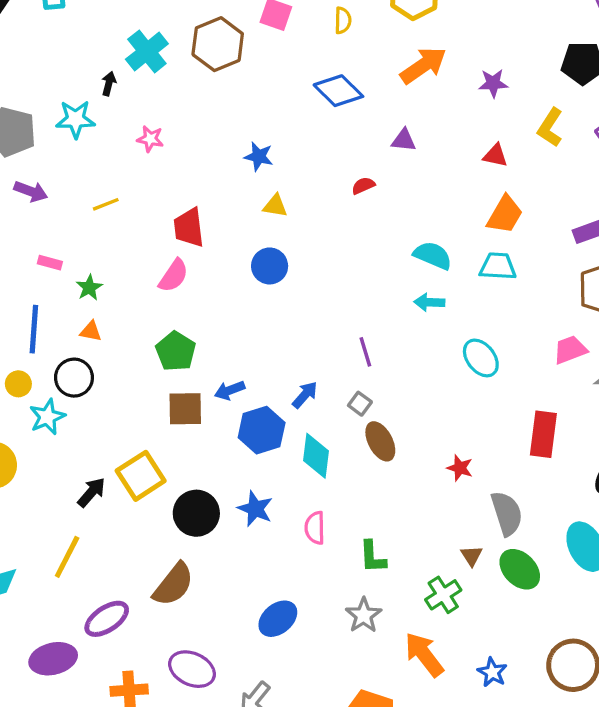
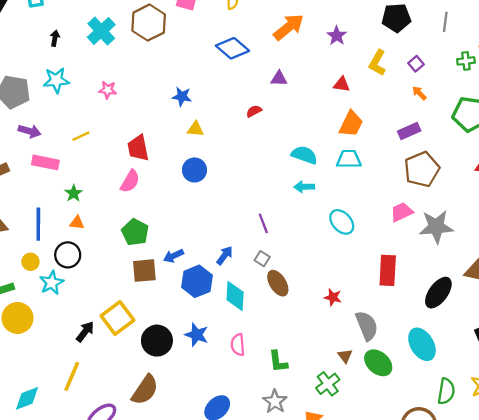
purple star: (493, 83) -> (337, 36), turned -30
black arrow: (109, 84) -> (55, 38), moved
pink rectangle: (50, 263) -> (45, 162), moved, size x1.6

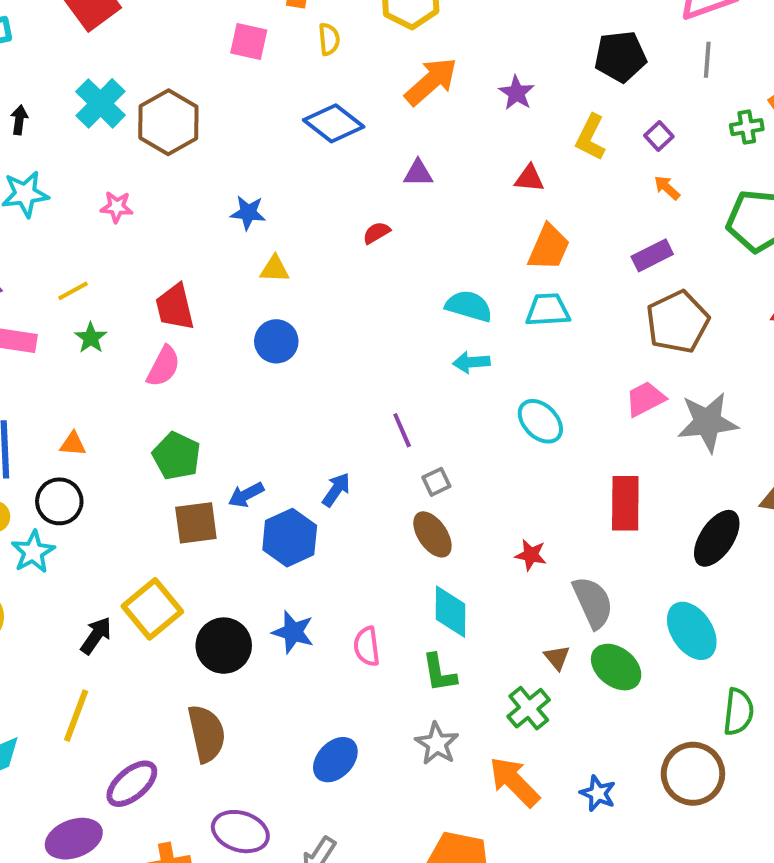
brown hexagon: (149, 23) -> (168, 122), moved
green star: (74, 193) -> (91, 338), moved
gray square: (262, 259) -> (436, 482), moved, turned 35
cyan diamond: (235, 296) -> (451, 612), moved
brown semicircle: (145, 390) -> (206, 734), turned -44

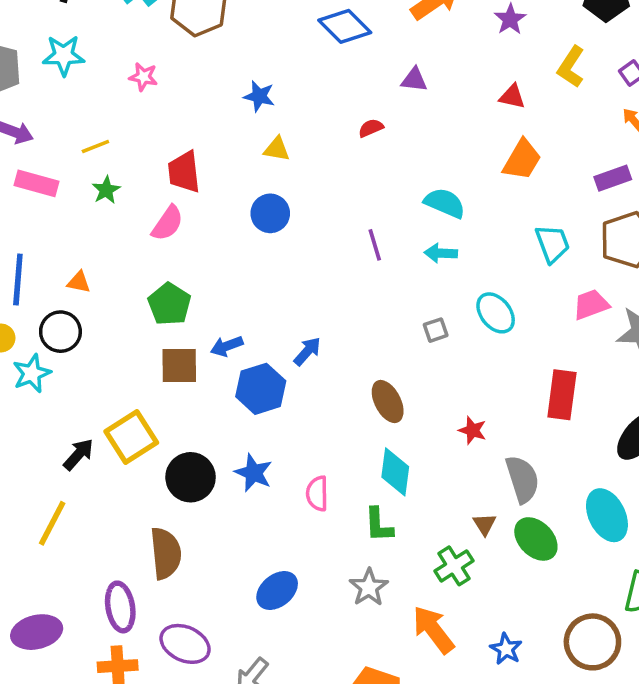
cyan trapezoid: (548, 310) -> (552, 244), moved, turned 66
purple line: (402, 430) -> (375, 245), moved
gray square: (436, 482) -> (436, 330), moved
purple ellipse: (132, 784) -> (120, 607), moved, turned -66

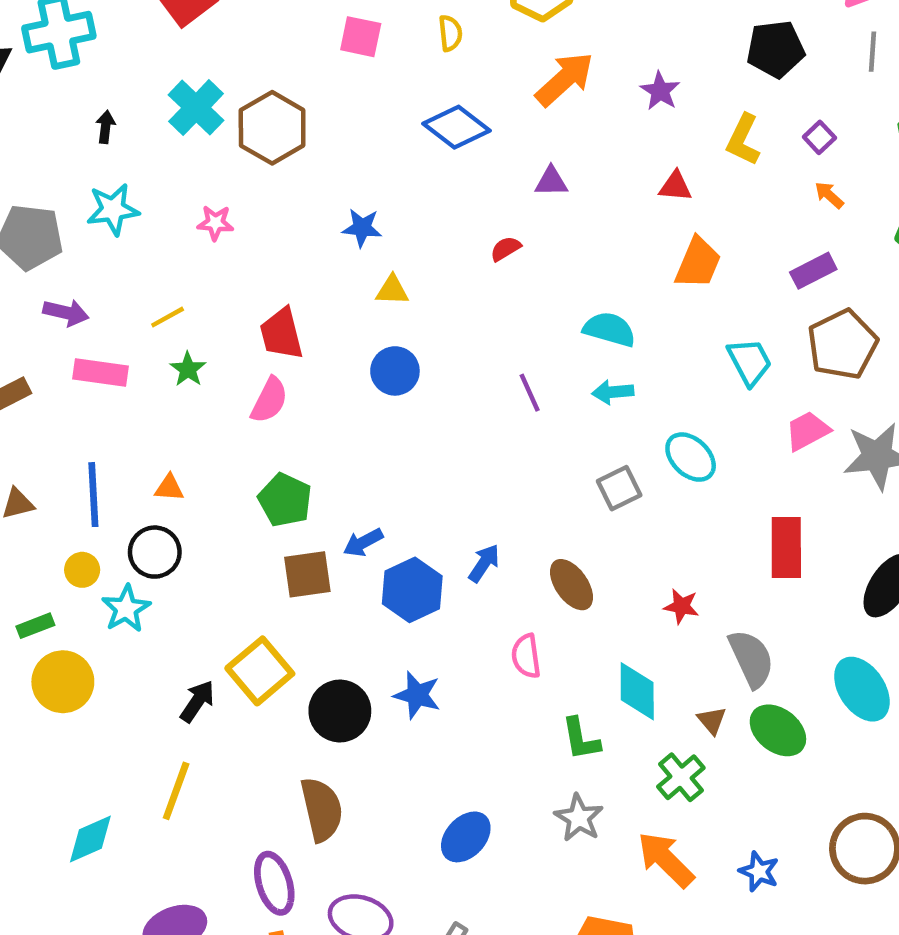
gray square: (436, 330) -> (619, 488), size x1.4
blue arrow: (307, 351) -> (484, 563), moved
cyan diamond: (395, 472) -> (637, 691), moved
pink semicircle: (317, 494) -> (526, 656), moved

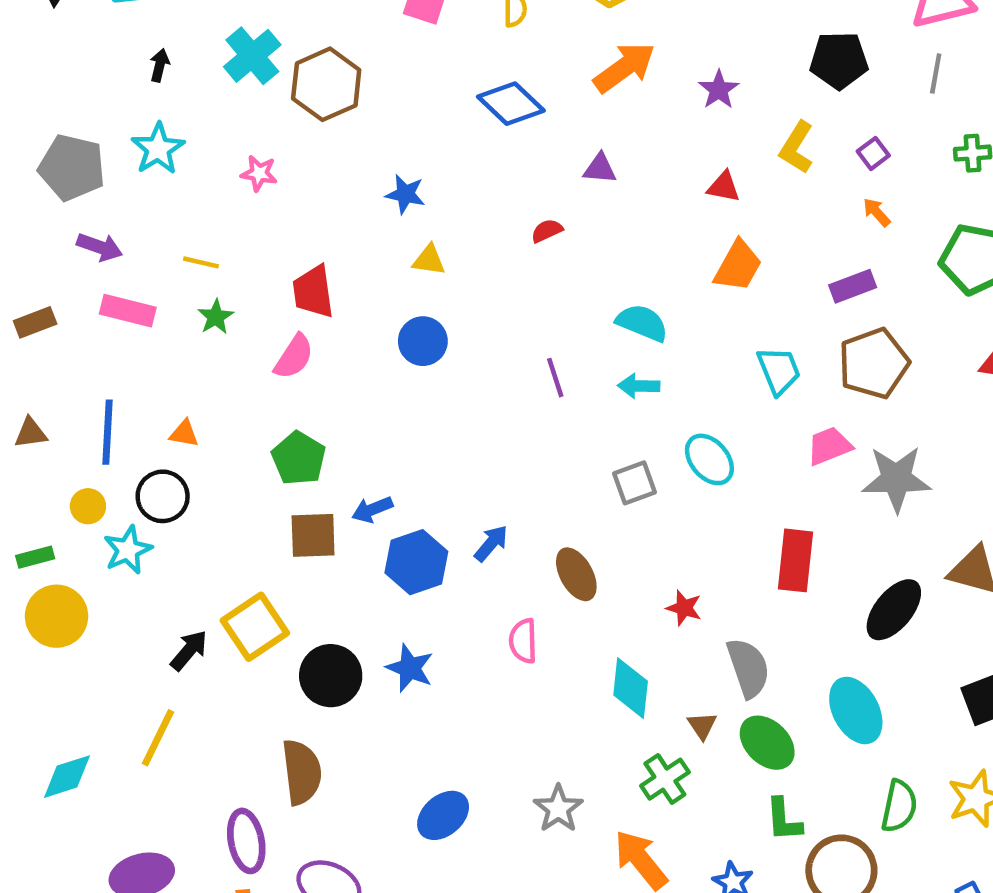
cyan star: (113, 209) -> (158, 149), turned -30
yellow line: (168, 317) -> (201, 262), turned 36
green L-shape: (581, 739) -> (784, 820), moved

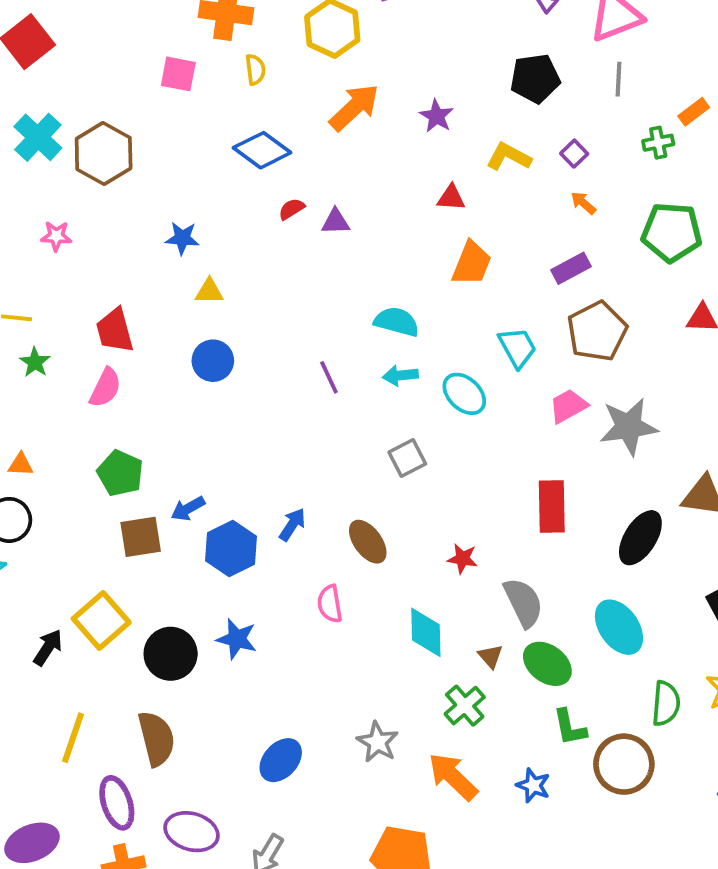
yellow L-shape: (797, 147) -> (509, 157), turned 93
purple triangle: (600, 169) -> (336, 222), moved
red semicircle: (547, 231) -> (292, 209), moved
cyan ellipse: (709, 459) -> (464, 394), moved
yellow line: (158, 738) -> (73, 738), moved

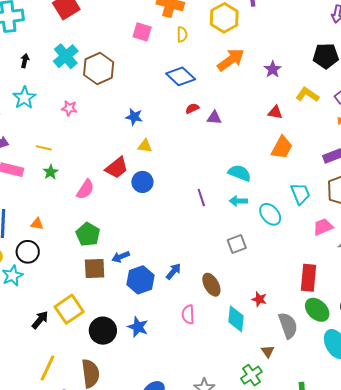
red trapezoid: (115, 331) -> (117, 168), moved, turned -120
cyan diamond: (426, 632) -> (236, 319), moved
green ellipse: (547, 664) -> (317, 310), moved

